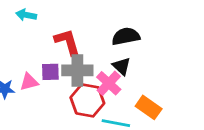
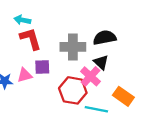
red L-shape: (67, 42) -> (31, 39), moved
gray cross: (77, 70) -> (73, 47), moved

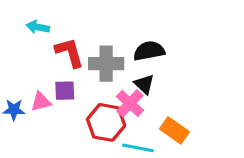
red L-shape: (31, 39) -> (70, 52), moved

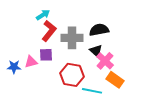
cyan arrow: (38, 27) -> (43, 15), moved, turned 136
red L-shape: (70, 52) -> (49, 31), turned 55
pink cross: (130, 103) -> (105, 61), moved

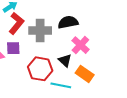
black triangle: (96, 51) -> (65, 61), moved
pink cross: (105, 61) -> (80, 45), moved

